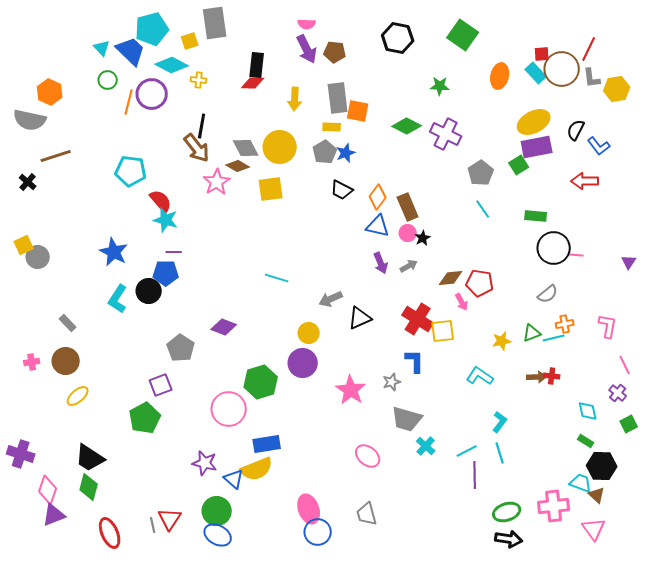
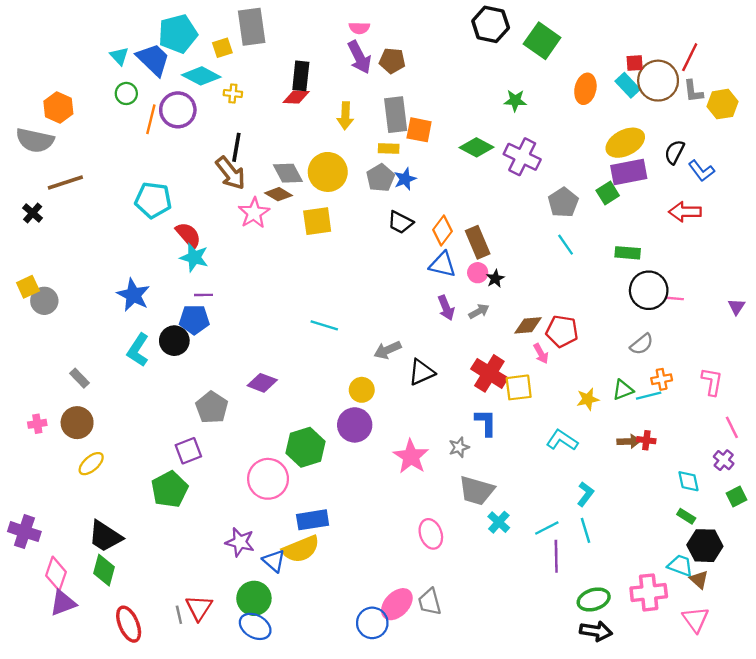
black hexagon: (398, 38) -> (491, 24), moved
pink ellipse: (368, 456) -> (431, 534), turned 30
pink ellipse: (309, 509) -> (397, 604), moved, turned 64

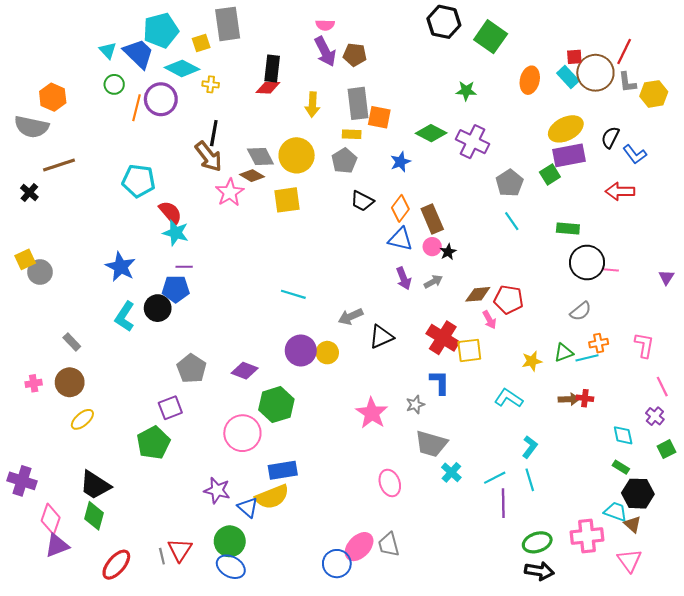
blue star: (405, 179) -> (400, 162), moved
purple diamond: (262, 383) -> (245, 371), moved
purple circle: (355, 425) -> (301, 350), moved
red ellipse: (129, 624) -> (116, 565), turned 64

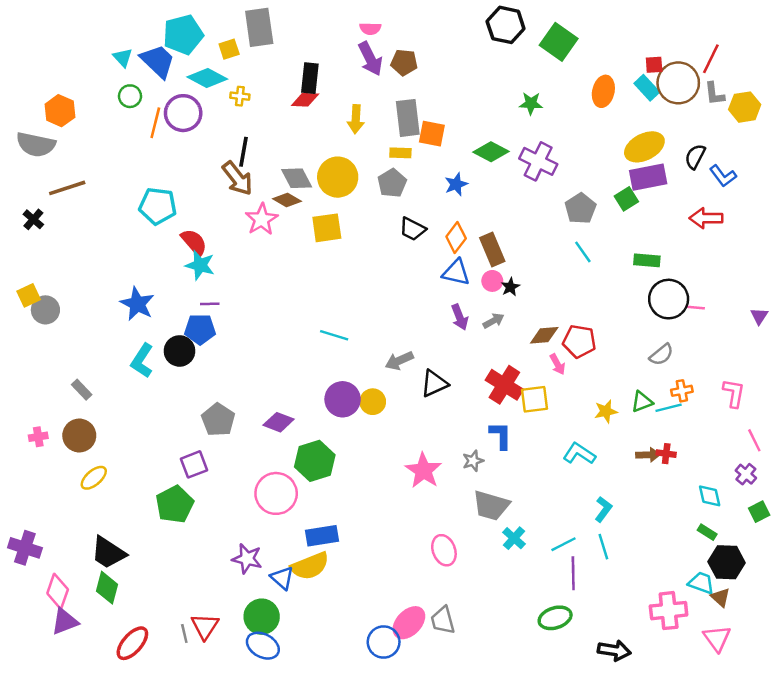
green ellipse: (537, 542) -> (555, 618), moved

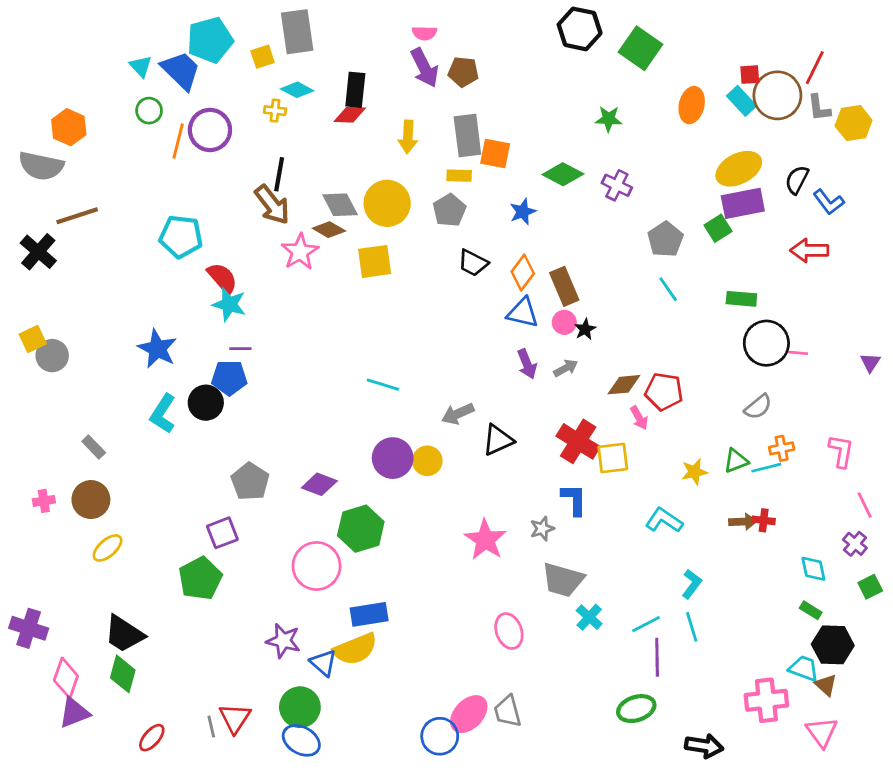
cyan diamond: (207, 78) -> (297, 90), moved, size x0.7
purple cross: (538, 161) -> (617, 185), size x0.7
black cross: (33, 219) -> (38, 252), size x1.5
red ellipse: (132, 643) -> (152, 738), size x0.7

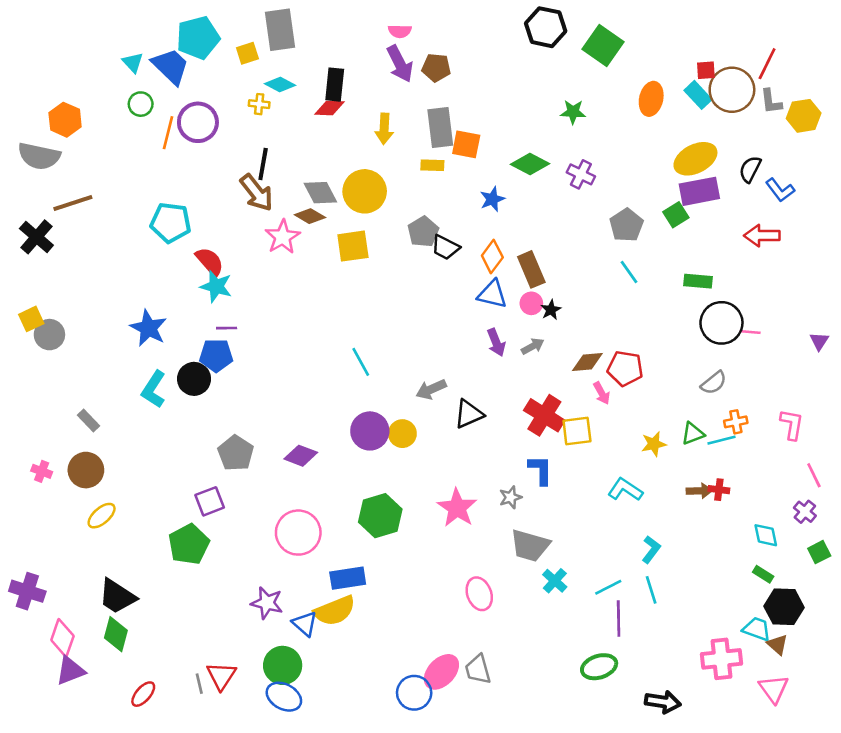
gray pentagon: (449, 210) -> (423, 232), moved
cyan line: (383, 385) -> (361, 362), turned 44
pink cross: (44, 501) -> (42, 471), turned 30
green hexagon: (361, 529) -> (380, 516), moved

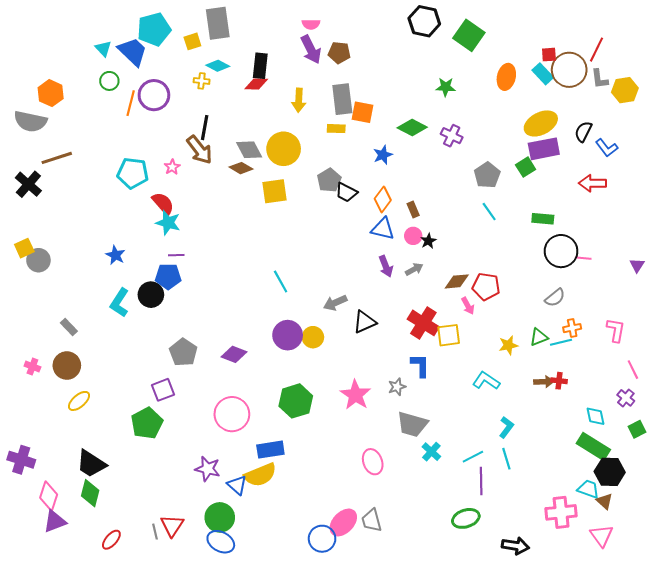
pink star: (283, 237) -> (172, 167), moved, size x0.6
brown rectangle: (531, 269) -> (413, 210), size x0.6
blue star: (148, 328) -> (115, 255), size x0.7
green rectangle: (763, 574) -> (593, 447), size x2.0

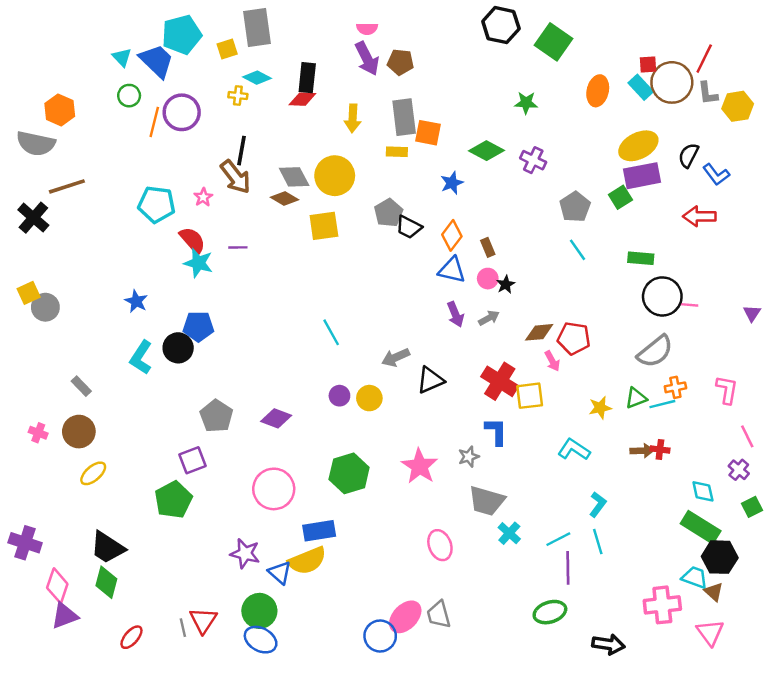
purple line: (176, 255) -> (238, 247), moved
gray semicircle: (555, 298) -> (655, 351), size x1.5
purple circle: (288, 335) -> (339, 396), size x0.6

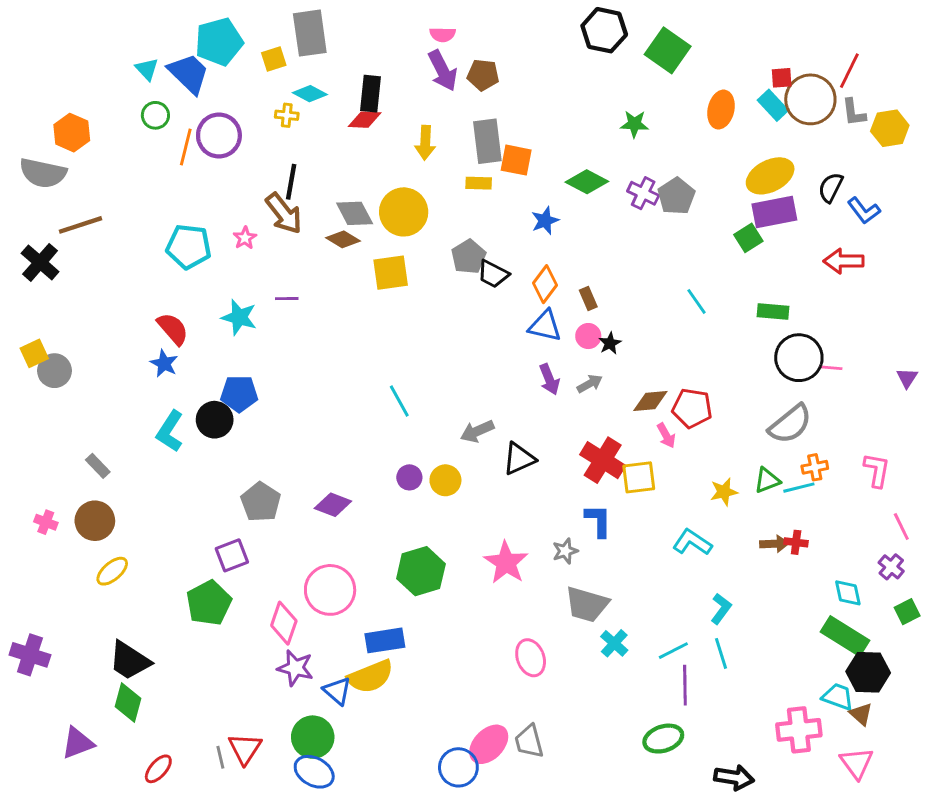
gray pentagon: (575, 207) -> (676, 196), moved
red semicircle: (192, 240) -> (173, 329), moved
pink diamond: (57, 586) -> (284, 623), moved

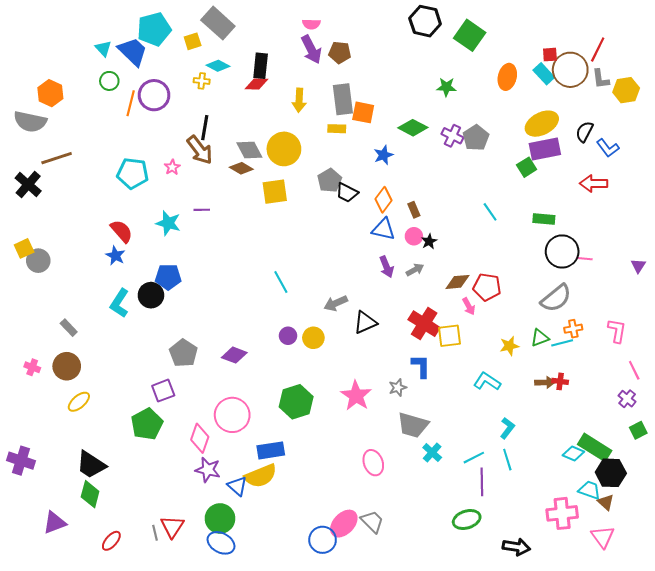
gray rectangle: (310, 33) -> (218, 23), turned -40
cyan diamond: (848, 593) -> (573, 454), moved, turned -55
gray trapezoid: (529, 741) -> (372, 522), turned 150

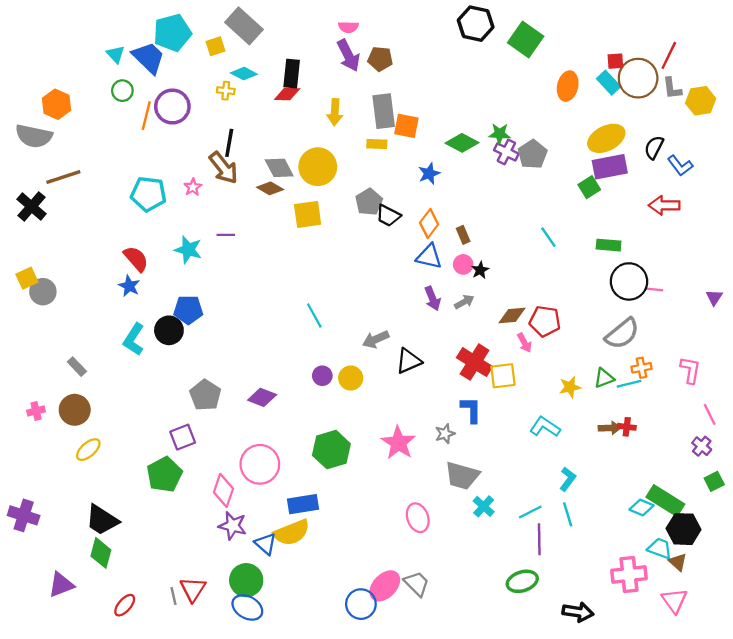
green star: (446, 87) -> (500, 134), moved
pink cross: (32, 367) -> (36, 411), turned -35

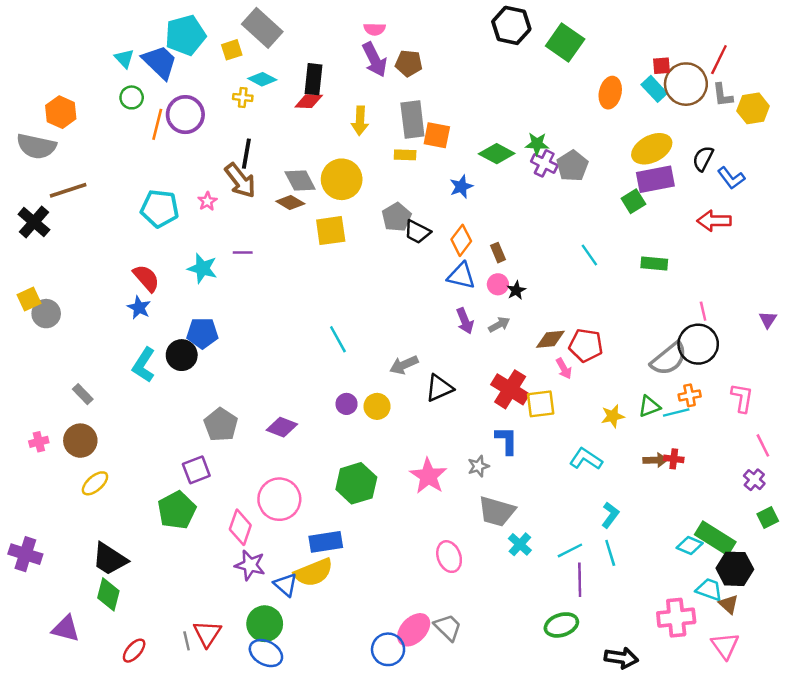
black circle: (629, 281) -> (698, 344), moved
pink line: (654, 289) -> (703, 311), turned 72
purple triangle: (61, 585) -> (66, 629), turned 36

